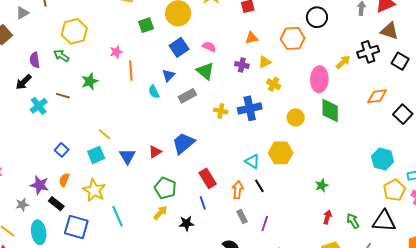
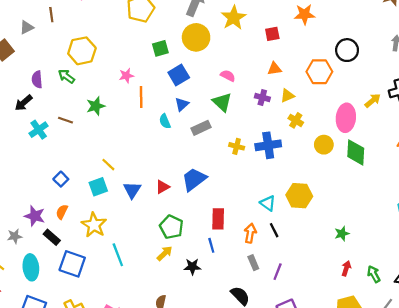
blue square: (179, 47) -> (179, 75), moved
yellow circle: (296, 117) -> (324, 145), moved
red rectangle: (208, 178) -> (218, 219), turned 30

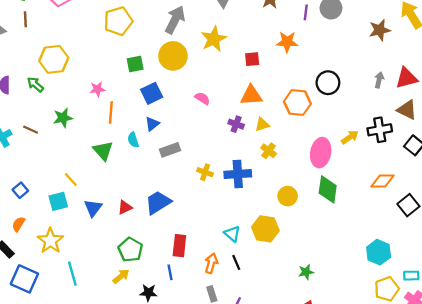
orange triangle: (275, 69) -> (251, 95), size x1.5
green triangle: (222, 102) -> (103, 151), moved
yellow circle: (324, 145) -> (288, 196), moved

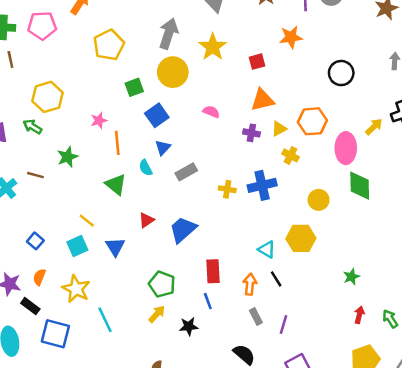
orange hexagon: (297, 103) -> (312, 121), moved
red triangle: (125, 207) -> (146, 220), moved

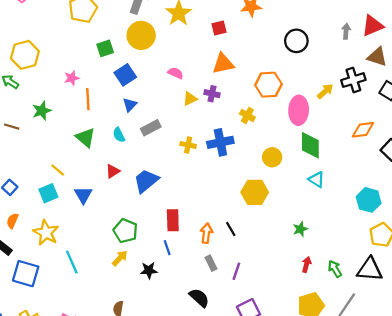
yellow triangle: (279, 129) -> (190, 99), moved
cyan semicircle: (146, 168) -> (119, 135), moved
cyan triangle: (267, 249) -> (316, 179), moved

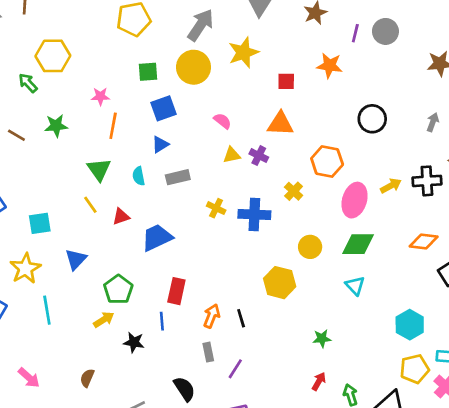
green diamond: (310, 145) -> (358, 244), turned 76
yellow line: (58, 170) -> (90, 205), moved
blue triangle: (83, 195) -> (76, 259), moved

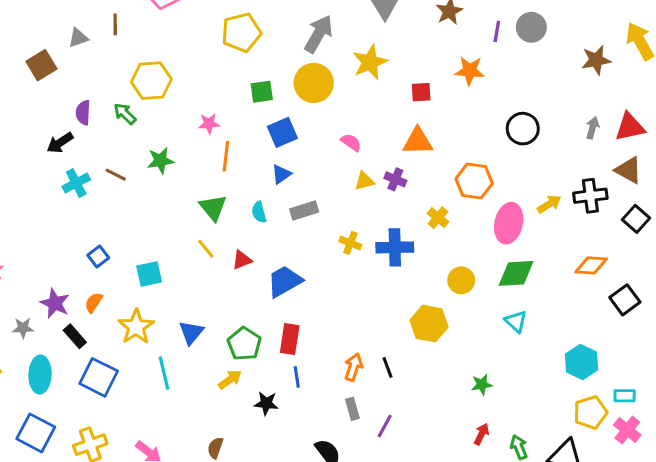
blue triangle: (76, 259) -> (191, 332), moved
red rectangle: (176, 291) -> (290, 339), moved

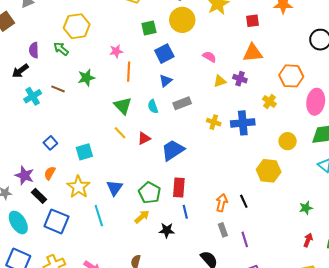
cyan ellipse: (40, 375) -> (18, 222), turned -30
purple line: (385, 426) -> (245, 239), turned -42

